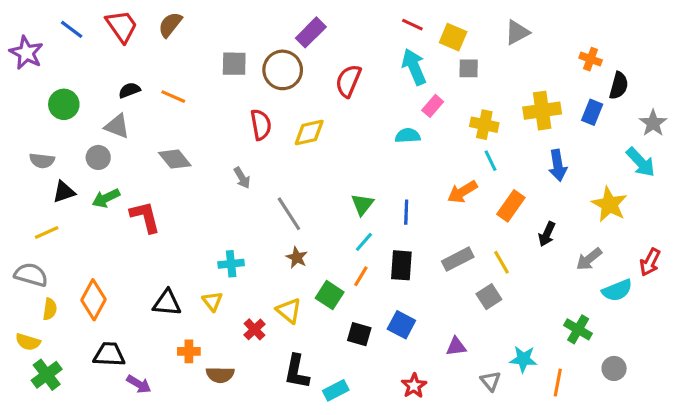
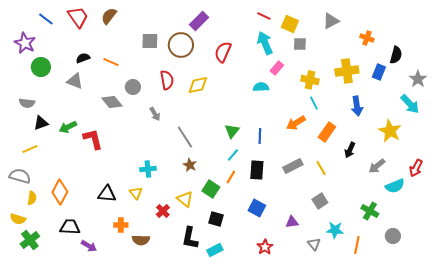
purple star: (26, 53) -> (25, 43), moved
orange cross: (591, 59) -> (367, 38), moved
gray circle: (98, 157) -> (133, 87), moved
gray square: (489, 297) -> (320, 201), moved
black square: (359, 334) -> (216, 219), moved

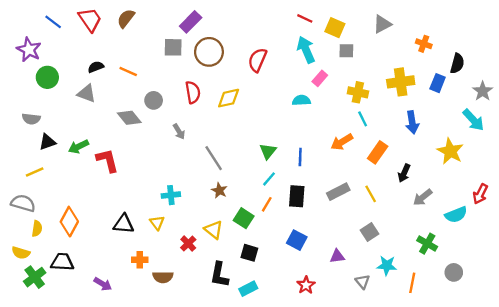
purple rectangle: (199, 21) -> (191, 22), moved
gray arrow: (377, 166) -> (423, 197), moved
black trapezoid: (70, 227) -> (62, 262), moved

